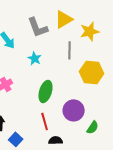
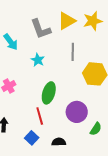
yellow star: (90, 31) -> (93, 21), moved
red line: (45, 121) -> (40, 116), moved
blue square: (16, 139) -> (32, 138), moved

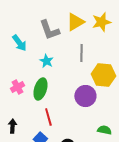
green ellipse: (49, 93) -> (40, 89), moved
purple circle: (77, 112) -> (85, 96), moved
green semicircle: (96, 129) -> (104, 130), turned -112

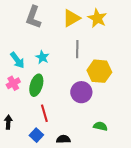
yellow star: (101, 22) -> (97, 18), turned -30
gray L-shape: (49, 30) -> (33, 17), moved, turned 40
cyan arrow: (19, 43) -> (17, 60), moved

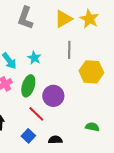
purple circle: (81, 92) -> (53, 96), moved
red line: (44, 113) -> (36, 114), turned -30

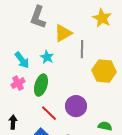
yellow triangle: (63, 19) -> (63, 33), moved
purple circle: (53, 96) -> (76, 106), moved

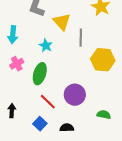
yellow triangle: (63, 33) -> (62, 22), turned -42
cyan arrow: (22, 60) -> (13, 35), moved, turned 42
pink cross: (18, 83) -> (17, 64), moved

